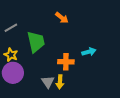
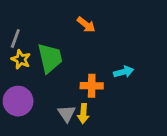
gray line: (11, 28) -> (15, 39), turned -40
yellow star: (11, 55) -> (21, 59), moved

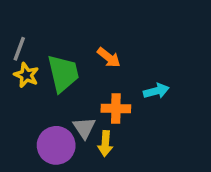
orange arrow: (86, 25) -> (109, 58), moved
purple circle: (18, 101) -> (56, 145), moved
gray triangle: (67, 114) -> (84, 128), moved

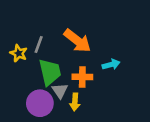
gray line: (19, 49) -> (39, 45), moved
orange arrow: (109, 58) -> (77, 41), size x1.6
green trapezoid: (63, 73) -> (50, 72), moved

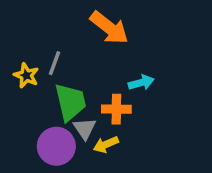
orange arrow: (77, 41) -> (109, 28), moved
cyan arrow: (111, 64) -> (141, 83), moved
yellow arrow: (75, 102) -> (106, 144), turned 63

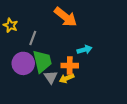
yellow star: (26, 76) -> (11, 25), moved
yellow arrow: (106, 144) -> (67, 78), moved
purple circle: (56, 146) -> (23, 63), moved

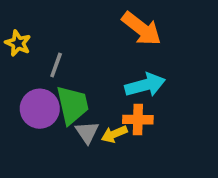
orange arrow: (65, 17) -> (142, 29), moved
cyan arrow: (85, 50) -> (145, 85), size x1.5
orange cross: (70, 66) -> (138, 120), moved

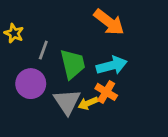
green trapezoid: (72, 105) -> (73, 64), moved
orange cross: (138, 120) -> (106, 92), turned 30
gray triangle: (87, 132) -> (67, 102), size x1.5

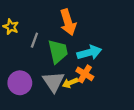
orange arrow: (109, 22) -> (68, 22), moved, turned 35
purple circle: (31, 84) -> (20, 83), moved

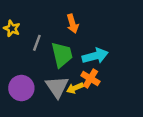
orange arrow: (68, 22) -> (73, 24), size x0.7

